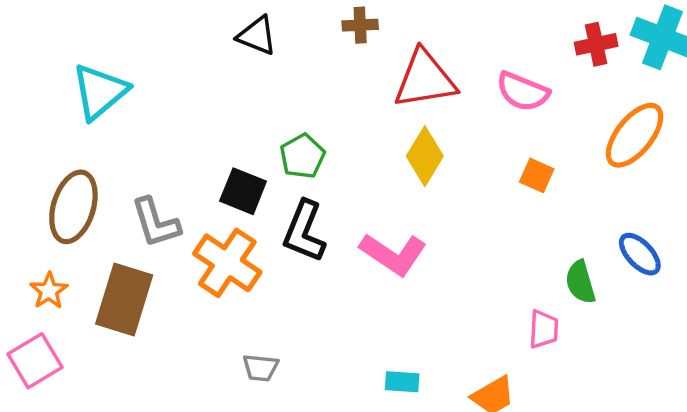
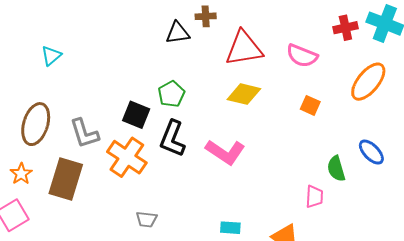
black triangle: (257, 36) -> (178, 33), moved, turned -30
cyan triangle: (100, 92) -> (51, 56), size x0.6
yellow diamond: (425, 156) -> (244, 94), turned 72

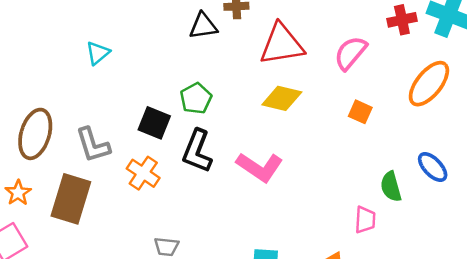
cyan triangle: (51, 56) -> (98, 53), moved
pink semicircle: (302, 56) -> (350, 53), turned 108
orange cross: (127, 157) -> (143, 173), size x0.7

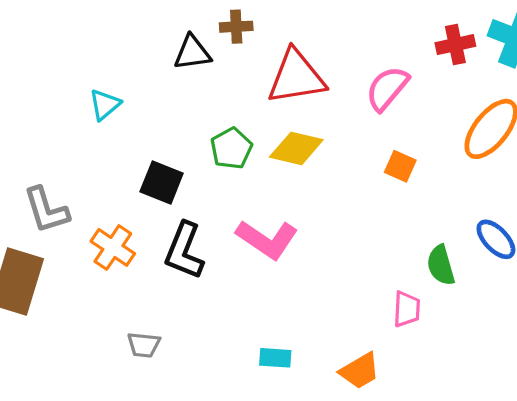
cyan triangle: (98, 53) -> (105, 105), moved
green pentagon: (196, 98) -> (231, 148), moved
black square: (154, 123) -> (162, 182), moved
black L-shape: (197, 151) -> (184, 251), moved

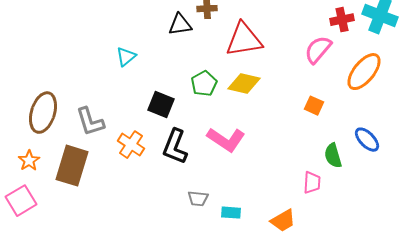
pink semicircle: (387, 88) -> (318, 50), moved
orange square: (400, 166) -> (314, 106), moved
gray trapezoid: (144, 345) -> (198, 199), moved

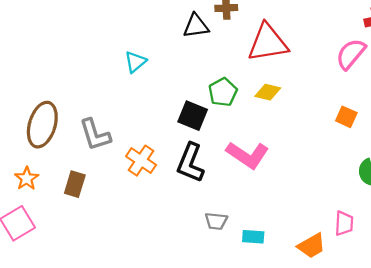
yellow diamond: (244, 84) -> (268, 92), size x0.7
black square: (161, 105) -> (193, 116), moved
brown rectangle: (72, 166) -> (75, 184), size x0.6
pink trapezoid: (312, 183) -> (344, 223), moved

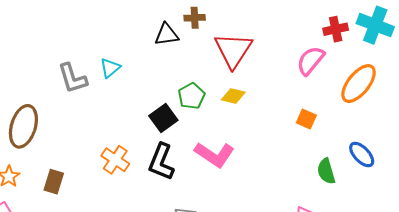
red triangle: (268, 43) -> (233, 50), turned -48
black square: (193, 116) -> (163, 118), turned 32
gray L-shape: (95, 135) -> (72, 78), moved

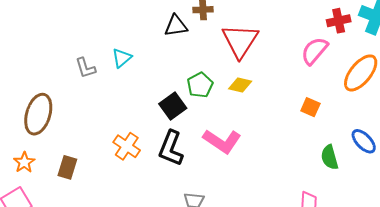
gray L-shape: (72, 78) -> (85, 68), size x0.7

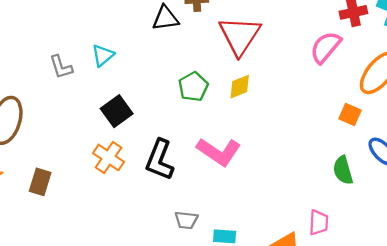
yellow diamond: (240, 85) -> (240, 87), turned -35
black square: (173, 106) -> (117, 111), moved
orange square: (310, 107) -> (350, 115), moved

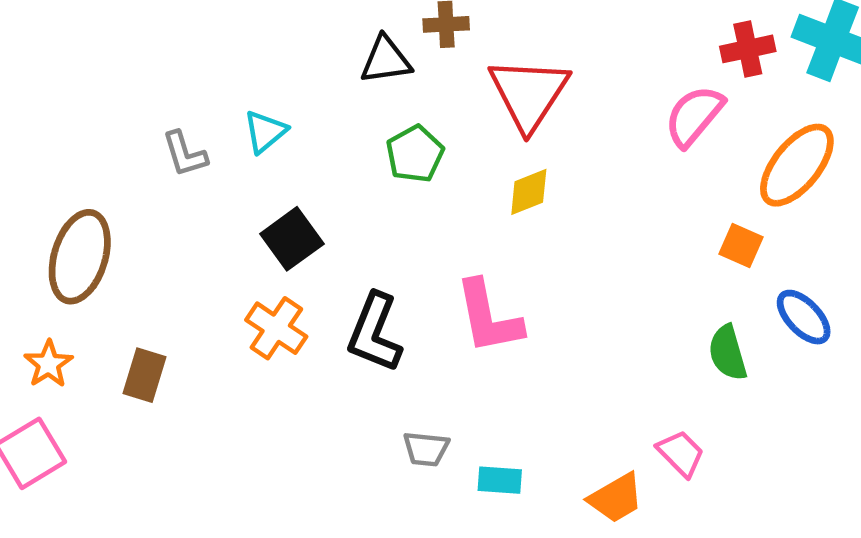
green pentagon: (193, 87) -> (415, 154), moved
pink L-shape: (219, 152) -> (489, 317), turned 45
pink trapezoid: (319, 222) -> (681, 453), turned -48

